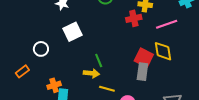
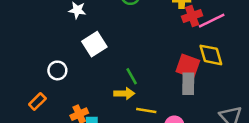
red cross: (134, 18) -> (192, 16), moved

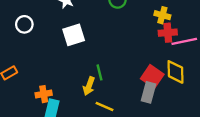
white circle: (57, 70) -> (24, 24), moved
yellow arrow: (124, 93) -> (89, 86), turned 96

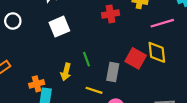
red cross: (168, 33) -> (111, 14), moved
yellow arrow: (89, 86) -> (66, 72), moved
gray rectangle: (148, 92) -> (113, 72), moved

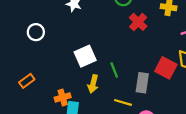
red cross: (111, 14) -> (138, 22), turned -35
white square: (59, 27) -> (85, 56), moved

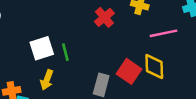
green line: (114, 70) -> (65, 52), moved

